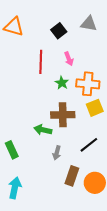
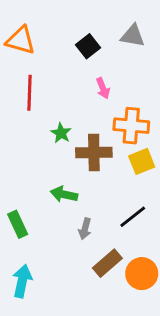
red line: (41, 62) -> (30, 93), moved
green star: (62, 83) -> (61, 133), moved
brown cross: (63, 115) -> (94, 152), moved
brown rectangle: (72, 176) -> (107, 263), turned 30

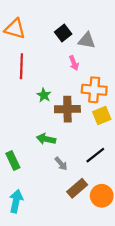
gray triangle: (133, 36) -> (87, 41), moved
gray arrow: (85, 229) -> (61, 164), turned -56

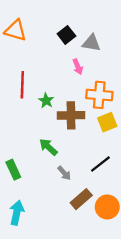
red line: (21, 66) -> (22, 85), moved
green arrow: (46, 139) -> (48, 147), turned 30

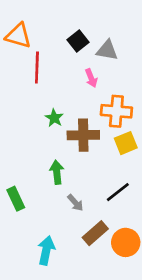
red line: (22, 85) -> (37, 68), moved
green arrow: (48, 147) -> (57, 172), turned 42
cyan arrow: (17, 213) -> (46, 250), moved

